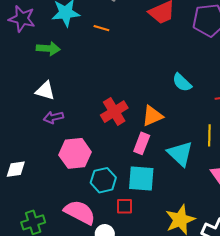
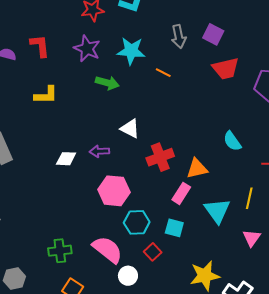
white triangle: (45, 91) -> (130, 128), moved
white diamond: (16, 169) -> (66, 159), moved
cyan square: (141, 178) -> (174, 228), size x0.7
red square: (125, 206) -> (153, 252), turned 36

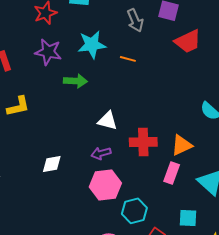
purple arrow: (99, 151) -> (101, 153), moved
red cross: (160, 157) -> (143, 142), turned 32
cyan square: (174, 228) -> (188, 218), moved

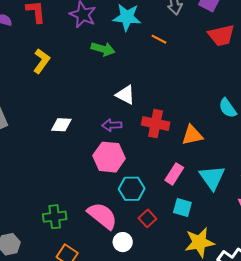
yellow L-shape: (18, 106) -> (42, 61), turned -55
pink rectangle: (172, 173) -> (174, 174), moved

